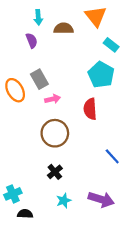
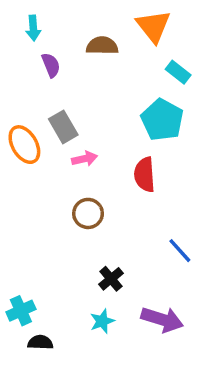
cyan arrow: (38, 17) -> (33, 28), moved
brown circle: (55, 133) -> (88, 213), size x0.7
black cross: (55, 172) -> (111, 279), moved

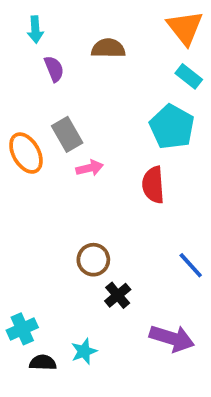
orange triangle: (153, 26) -> (185, 28), moved
brown circle: (88, 213) -> (93, 260), moved
cyan star: (102, 321) -> (84, 351), moved

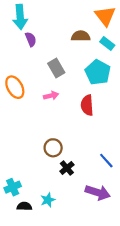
cyan arrow: (35, 30) -> (20, 17), size x1.6
brown semicircle: (108, 48) -> (81, 36), moved
gray rectangle: (67, 134) -> (56, 68), moved
blue line: (191, 265) -> (106, 161), moved

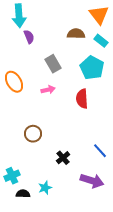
brown circle: (53, 148) -> (33, 134), moved

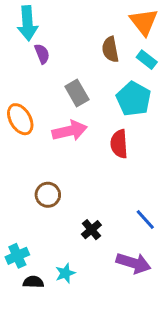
brown semicircle: (76, 34) -> (110, 49), turned -102
pink arrow: (48, 90) -> (70, 131), size x1.6

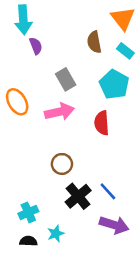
brown circle: (48, 195) -> (62, 164), moved
blue line: (145, 219) -> (108, 191), moved
black cross: (91, 230) -> (78, 196), size x1.5
cyan cross: (17, 256) -> (28, 212), moved

